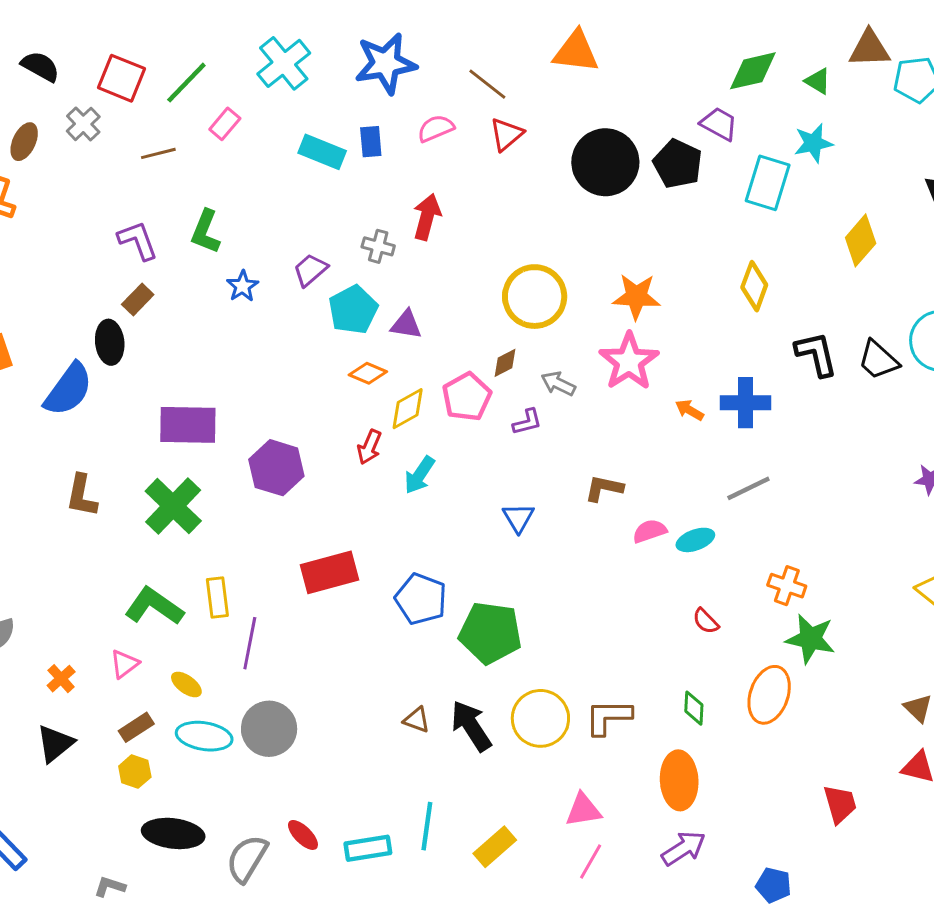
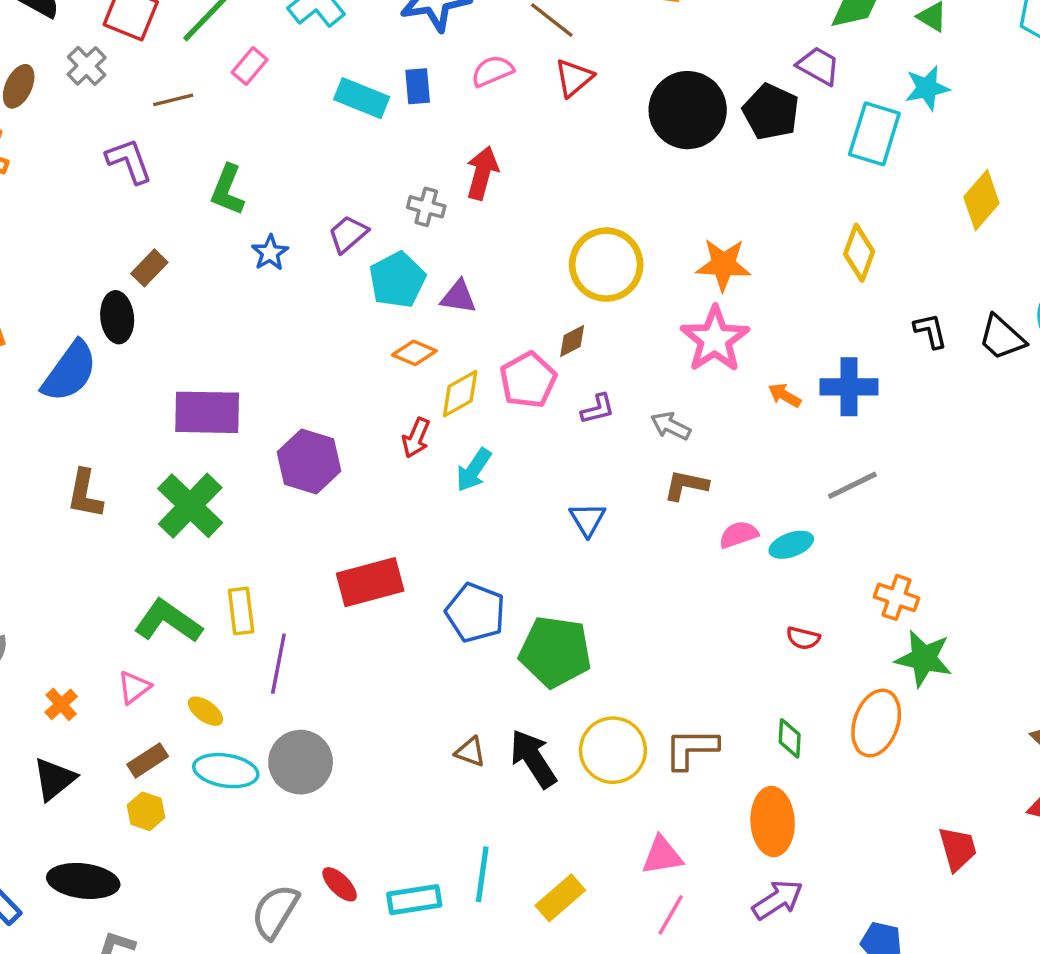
purple L-shape: (138, 240) -> (129, 161), moved
black L-shape: (816, 354) -> (930, 331), size x0.7
gray arrow: (558, 384) -> (671, 426), moved
red semicircle: (706, 621) -> (803, 638), turned -32
black ellipse: (173, 833) -> (83, 881), moved

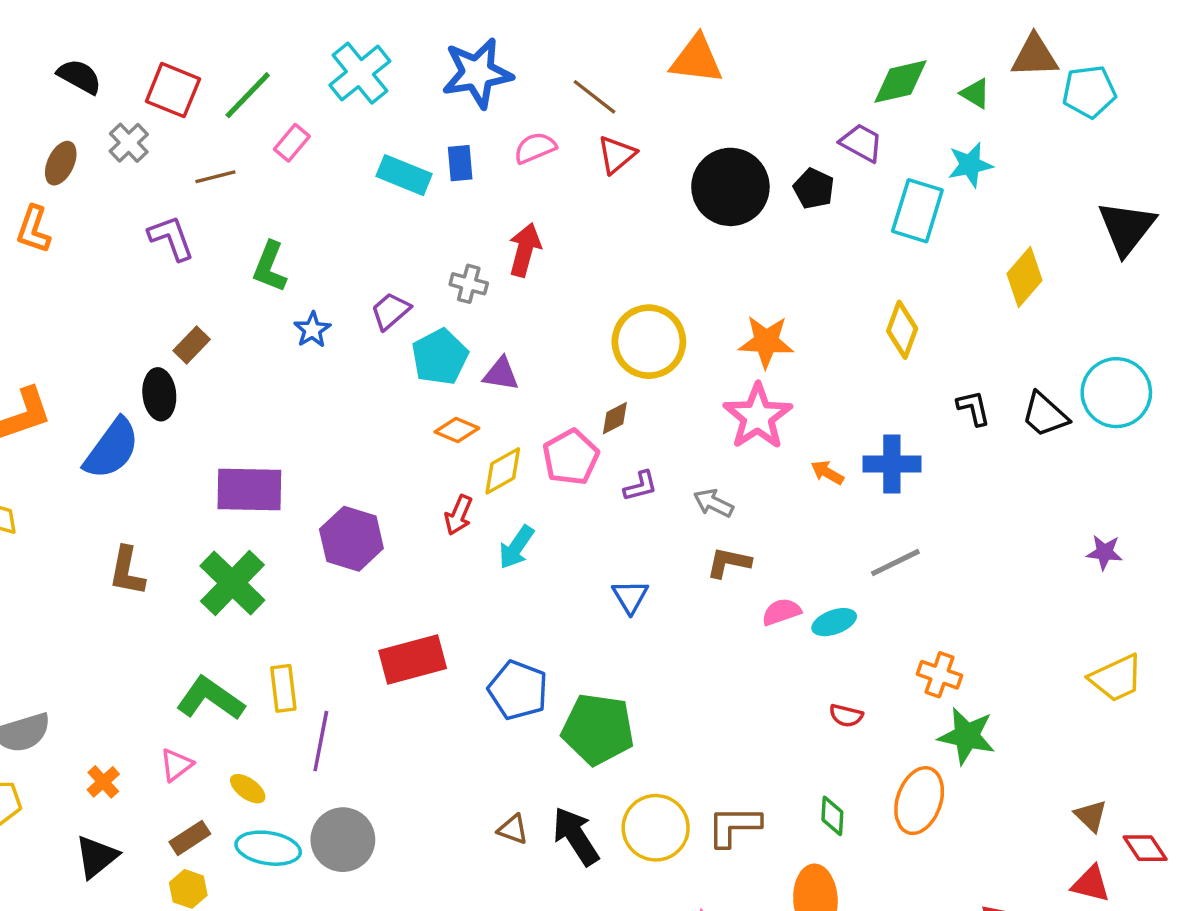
black pentagon: (771, 112) -> (814, 189), size x0.7

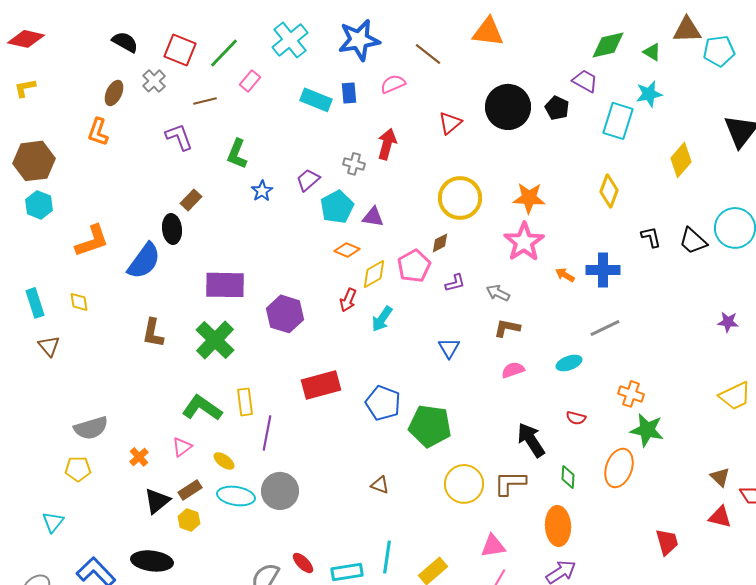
red triangle: (617, 155) -> (450, 123), moved
pink semicircle: (781, 612) -> (513, 370), moved
black arrow: (576, 836) -> (531, 440), moved
black triangle: (96, 857) -> (157, 501), moved

